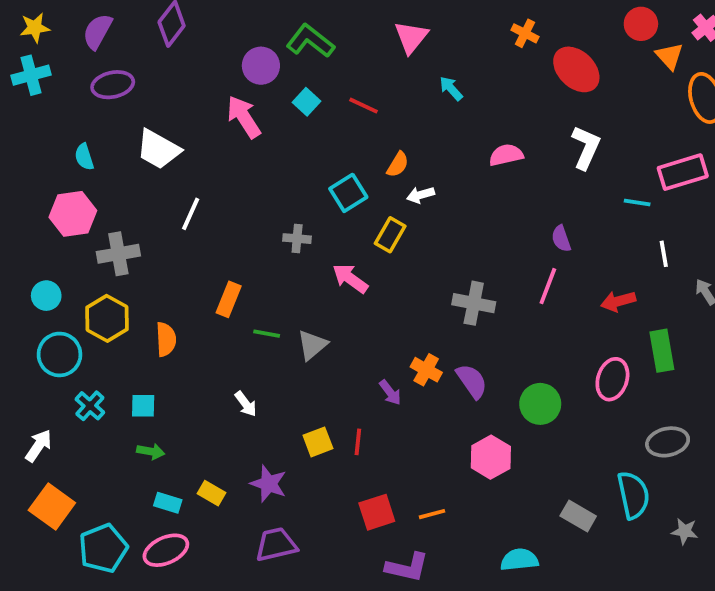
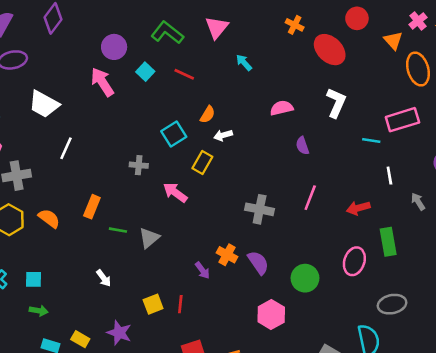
red circle: (641, 24) -> (357, 18), moved
green L-shape: (310, 41) -> (167, 33), moved
purple semicircle: (561, 239) -> (302, 146), moved
orange semicircle: (166, 339) -> (49, 218), moved, turned -50

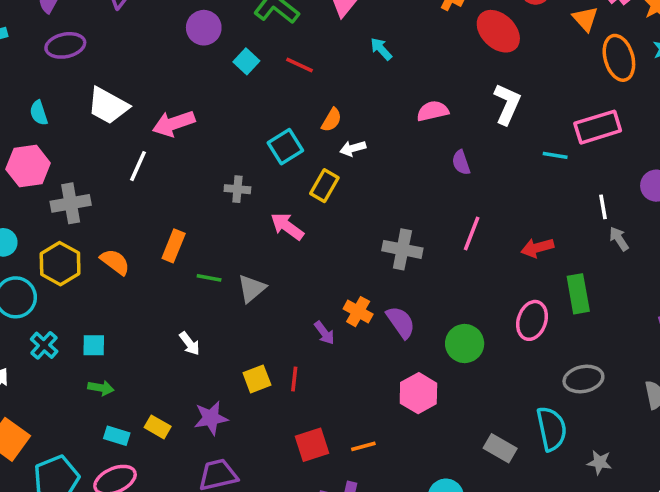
pink arrow: (102, 82) -> (174, 123), moved, turned -76
white line: (389, 176) -> (603, 207), moved
purple star: (119, 333) -> (211, 418), turned -30

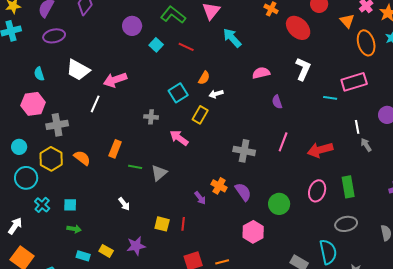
cyan arrow: (381, 49) -> (232, 38), size x1.5
red arrow: (537, 248) -> (320, 150), size x1.4
green rectangle: (578, 294) -> (348, 187), moved
yellow square: (257, 379) -> (162, 224), turned 35

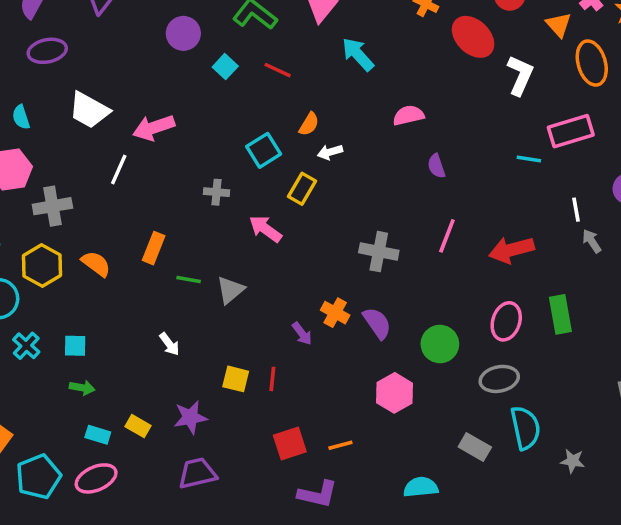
white L-shape: (303, 69) -> (520, 75), moved
gray ellipse: (346, 224) -> (499, 379), moved

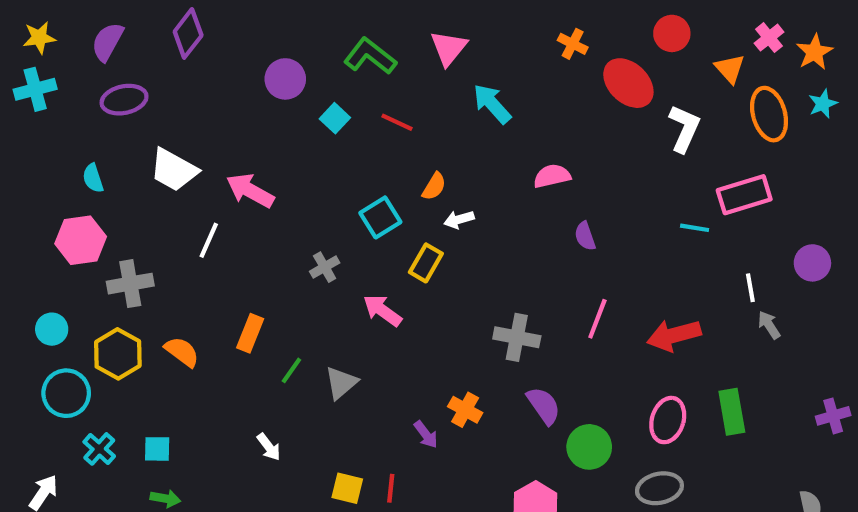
pink arrow: (154, 128) -> (250, 191), turned 48
gray cross: (216, 192) -> (325, 267), turned -35
green line: (189, 279) -> (291, 370), turned -65
purple semicircle: (377, 323) -> (544, 406), moved

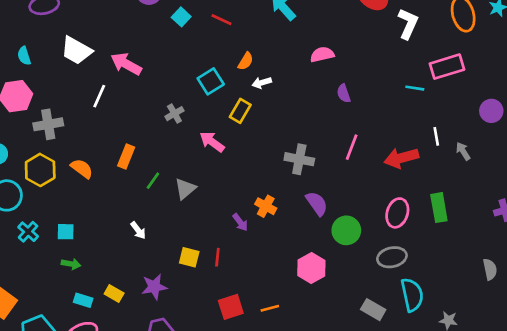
white line: (750, 288) -> (436, 136), moved

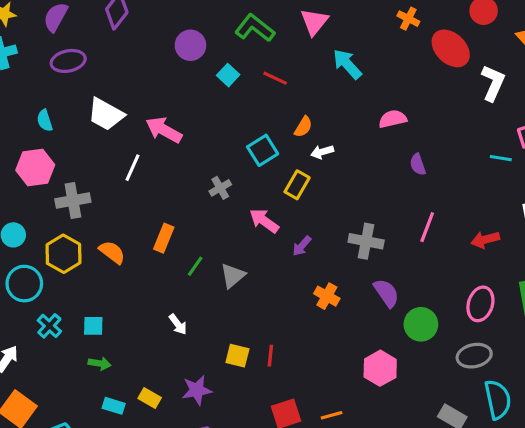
red arrow: (401, 158) -> (485, 240), size x0.7
purple arrow: (240, 222) -> (302, 246), moved, turned 78

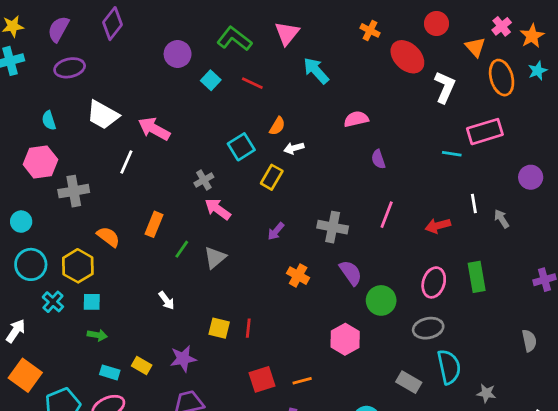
pink arrow: (264, 221) -> (218, 209), moved
yellow hexagon: (63, 254) -> (78, 266), moved

